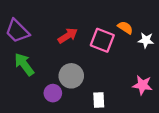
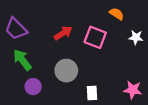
orange semicircle: (125, 28) -> (117, 14), moved
pink star: (142, 85) -> (133, 90), moved
purple circle: (53, 93) -> (33, 87), moved

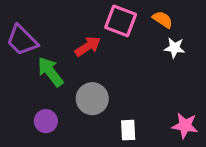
pink square: (95, 37) -> (121, 21), moved
white star: (136, 37) -> (174, 48), moved
green arrow: (22, 60) -> (50, 72), moved

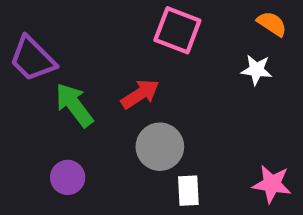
orange semicircle: (163, 19) -> (272, 24), moved
red arrow: (88, 46) -> (140, 94), moved
gray circle: (92, 99) -> (160, 147), moved

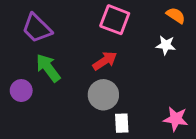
purple trapezoid: (33, 59) -> (37, 28), moved
red arrow: (140, 94) -> (105, 61), moved
purple circle: (68, 177) -> (21, 91), moved

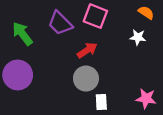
purple trapezoid: (37, 28) -> (60, 23), moved
green arrow: (48, 68) -> (22, 34), moved
purple circle: (21, 91) -> (18, 75), size x1.6

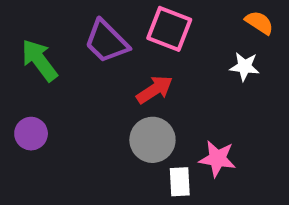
purple circle: (18, 75) -> (31, 134), size x0.6
pink star: (146, 99) -> (217, 159), moved

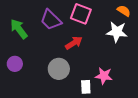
white star: (245, 67) -> (117, 32), size x1.5
gray circle: (152, 140) -> (59, 69), moved

